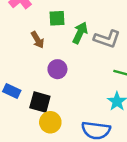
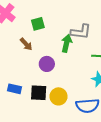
green arrow: (80, 33) -> (67, 43), moved
yellow circle: (50, 122) -> (58, 96), moved

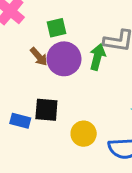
purple circle: (47, 64) -> (64, 59), moved, size x1.5
black square: (39, 93) -> (46, 110), moved

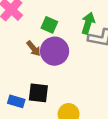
green square: (57, 28) -> (49, 25), turned 35
green arrow: (97, 57) -> (88, 23), moved

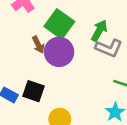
green square: (49, 25) -> (59, 24), size x1.6

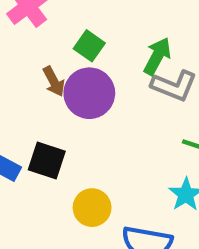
green square: (59, 24) -> (89, 46), size x0.6

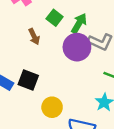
green arrow: (157, 56) -> (79, 23), moved
purple circle: (89, 93) -> (77, 47), moved

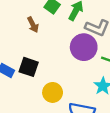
purple circle: (77, 47) -> (84, 47), moved

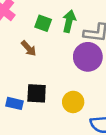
yellow circle: (53, 92) -> (73, 102), moved

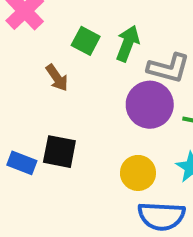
yellow circle: (73, 102) -> (138, 173), moved

